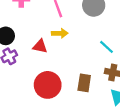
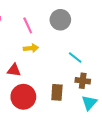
red triangle: (40, 46) -> (14, 70), moved

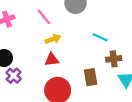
red triangle: (14, 70) -> (52, 60), moved

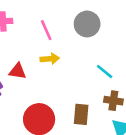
red triangle: (52, 60) -> (18, 71), moved

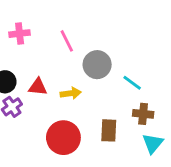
gray circle: (87, 24) -> (97, 65), moved
yellow arrow: (50, 59) -> (71, 93), moved

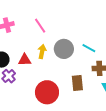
gray circle: (97, 65) -> (64, 49), moved
yellow arrow: (71, 93) -> (42, 52), moved, turned -64

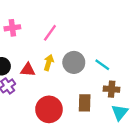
pink line: (40, 26) -> (50, 33), turned 63

